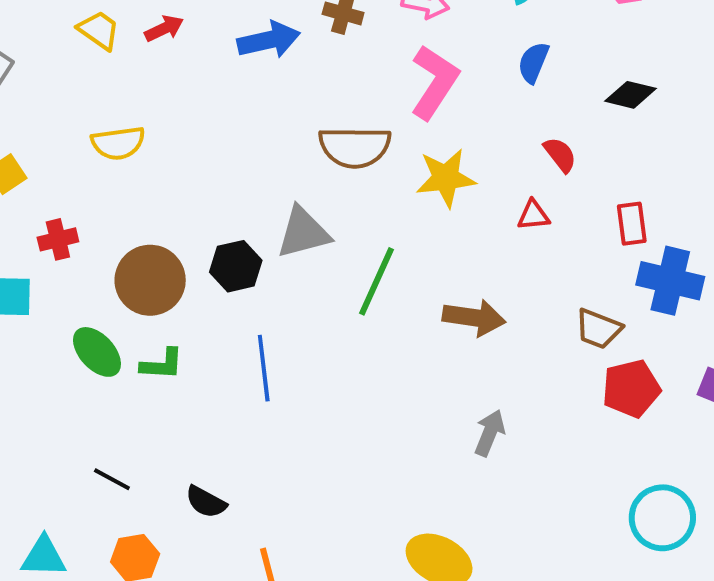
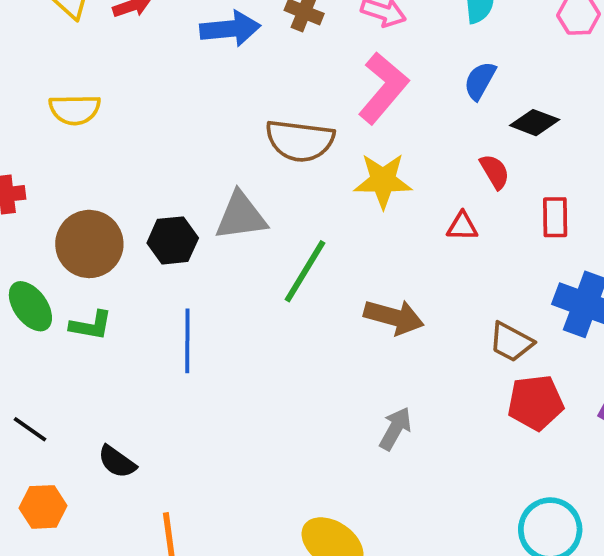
black diamond: (631, 95) -> (535, 123), moved
red rectangle: (632, 224) -> (555, 217), moved

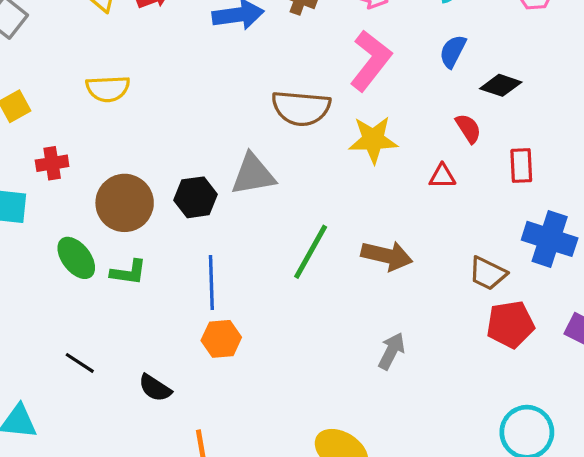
green line: (305, 271) -> (311, 252), moved
orange hexagon: (43, 507) -> (221, 339), moved

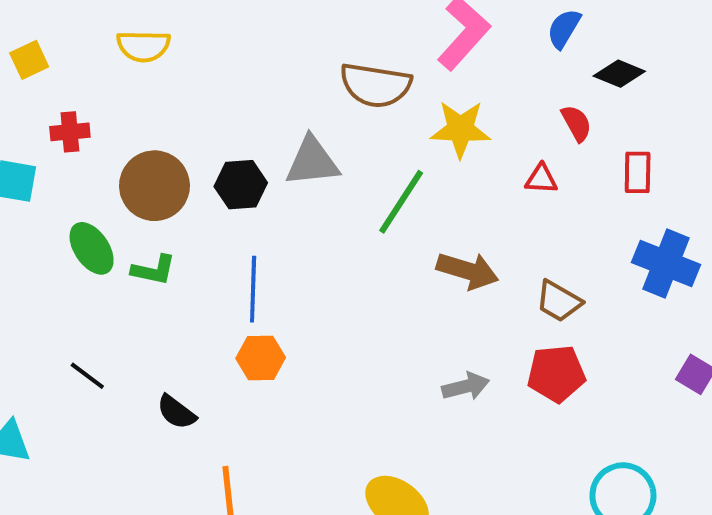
green line: (311, 252) -> (401, 202), moved
brown trapezoid: (488, 273) -> (559, 301), moved
red pentagon: (510, 324) -> (556, 374), moved
gray arrow: (392, 351) -> (466, 386), turned 45

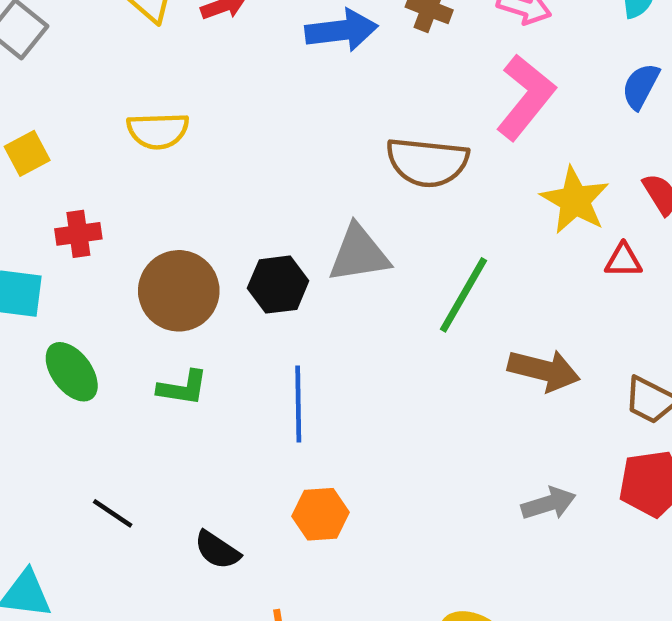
yellow star: (460, 129) -> (575, 200), moved, turned 30
green ellipse: (92, 248) -> (72, 372), moved
orange hexagon: (261, 358) -> (320, 514), moved

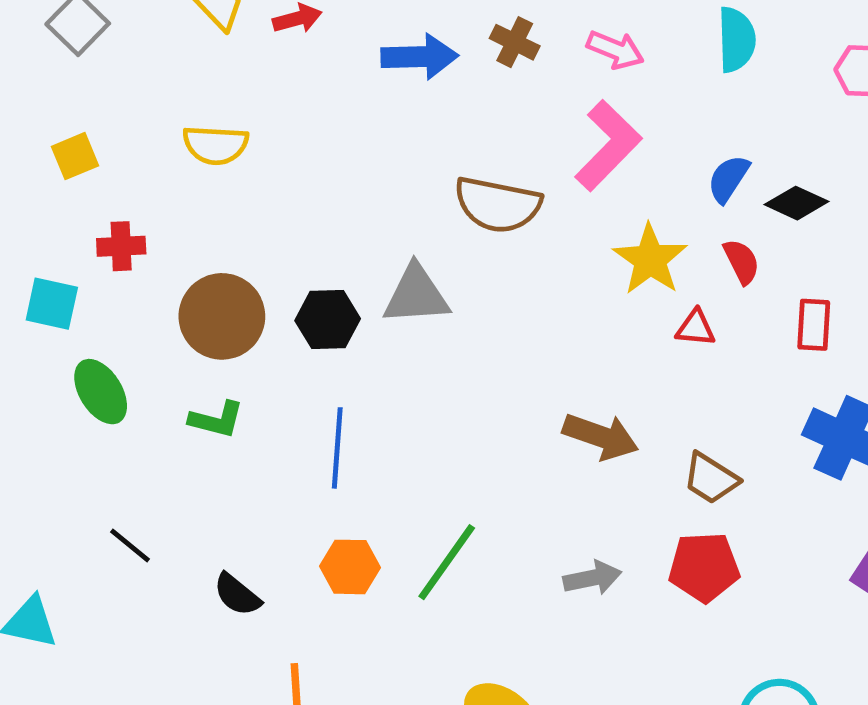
blue semicircle: (641, 86) -> (728, 179), moved
green line: (464, 295) -> (447, 562), moved

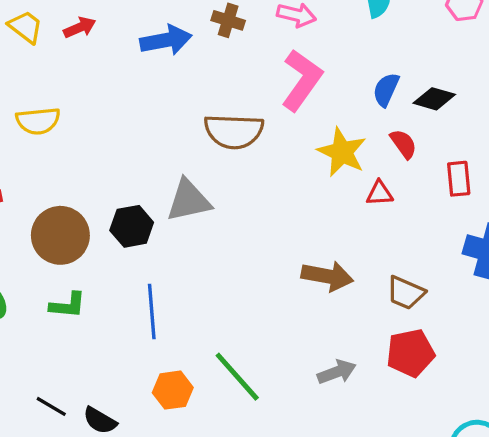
black line: (130, 546) -> (51, 406), moved
green line: (447, 562) -> (237, 377), turned -68

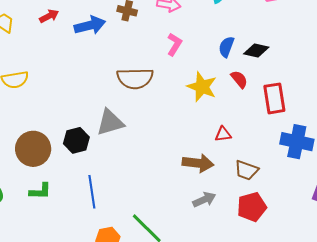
red arrow: (80, 27) -> (49, 16), moved
pink L-shape: (302, 80) -> (174, 44), size x0.6
red rectangle: (459, 179) -> (274, 98), size x1.4
red triangle: (380, 193) -> (223, 134), moved
gray arrow: (337, 372) -> (204, 200), moved

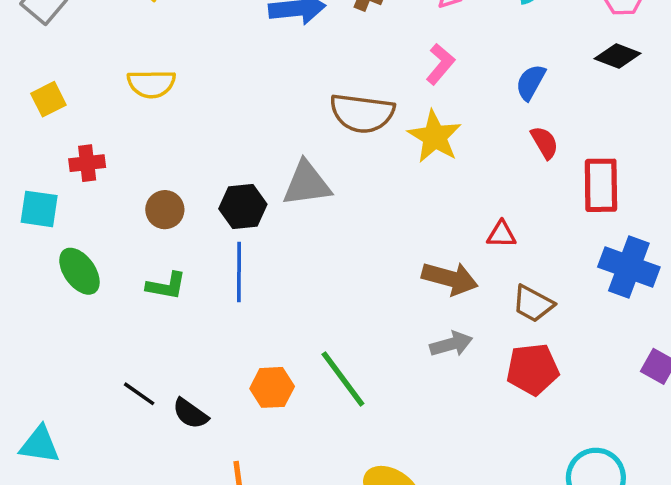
black diamond: (256, 51) -> (618, 56), moved
yellow star: (202, 87) -> (435, 137), moved
brown circle: (33, 149) -> (165, 210), size x0.6
blue line: (92, 192) -> (239, 272), moved

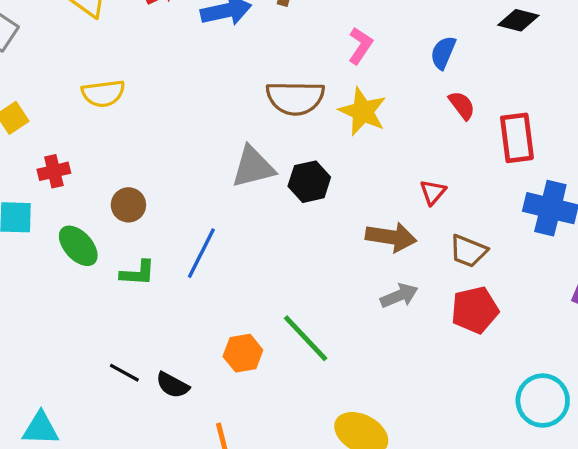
black hexagon: (243, 206) -> (309, 182), moved
red triangle: (501, 234) -> (433, 192), turned -44
green ellipse: (79, 271) -> (78, 246), moved
blue line: (239, 272) -> (201, 253), turned 33

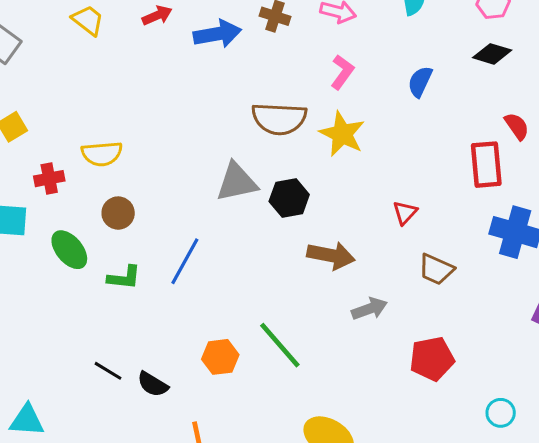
yellow semicircle: (103, 93) -> (102, 154), moved
red semicircle: (462, 105) -> (517, 126), moved
brown arrow: (391, 237) -> (331, 256), moved
red pentagon: (475, 310) -> (432, 359), moved
cyan circle: (543, 401) -> (501, 413), size x0.6

